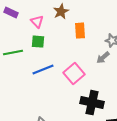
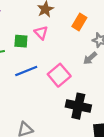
pink triangle: (37, 22) -> (41, 33), moved
orange rectangle: (80, 31) -> (79, 22), moved, turned 35

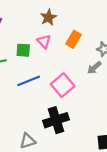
orange rectangle: (79, 22) -> (73, 39), moved
black cross: (78, 106) -> (56, 120), moved, turned -30

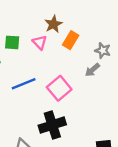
brown star: (48, 17) -> (53, 24), moved
green square: (23, 50) -> (12, 42), moved

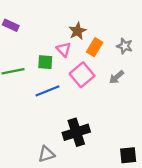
green square: (12, 42) -> (45, 62), moved
gray star: (103, 50) -> (125, 46), moved
pink square: (59, 88) -> (82, 75), moved

